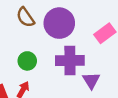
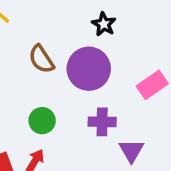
purple cross: (70, 61) -> (102, 122), size x0.7

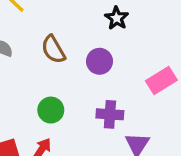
purple circle: (89, 69) -> (99, 61), size x0.6

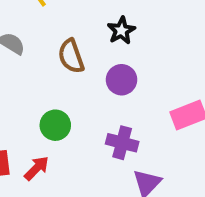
black star: (117, 18) -> (121, 31), moved

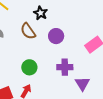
black star: (121, 31) -> (41, 13), moved

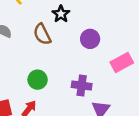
purple circle: (56, 36) -> (90, 39), moved

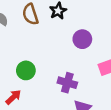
brown semicircle: (42, 34) -> (30, 14), moved

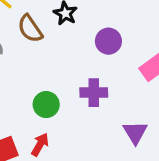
purple cross: (67, 83) -> (94, 93), moved

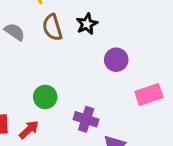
purple cross: (94, 93) -> (86, 119), moved

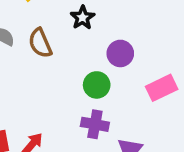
brown semicircle: (52, 27) -> (40, 43), moved
green circle: (45, 97) -> (97, 85), moved

